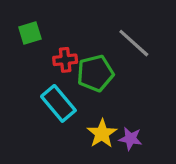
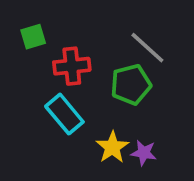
red cross: (65, 60) -> (72, 66), size x1.4
green pentagon: (95, 73) -> (131, 85), moved

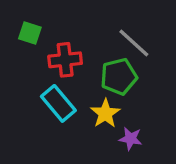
green square: (33, 37) -> (30, 33), turned 35
yellow star: (112, 147) -> (105, 113), moved

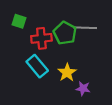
gray line: (134, 43) -> (85, 28), turned -40
green pentagon: (119, 77) -> (65, 33), moved, turned -30

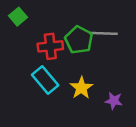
green square: (19, 21) -> (18, 17), moved, turned 32
purple star: (83, 89) -> (114, 101), moved

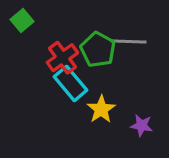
red cross: (50, 46) -> (62, 58), turned -30
cyan rectangle: (45, 80) -> (71, 83), moved

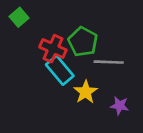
gray line: (129, 42) -> (109, 62), moved
red cross: (62, 58) -> (53, 49), turned -30

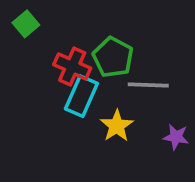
cyan rectangle: (60, 70) -> (81, 96), turned 64
purple star: (120, 106) -> (176, 137), moved

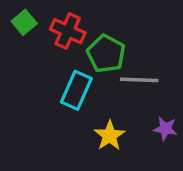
red cross: (72, 66) -> (68, 31), moved
yellow star: (117, 126) -> (110, 136), moved

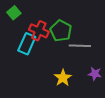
red cross: (68, 31) -> (39, 31), moved
cyan rectangle: (76, 90) -> (27, 44), moved

